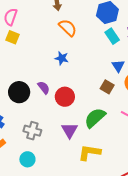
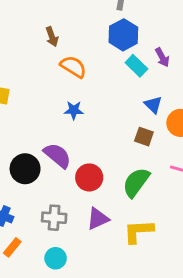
purple semicircle: (44, 88) -> (57, 156), size x1.5
red circle: (65, 97) -> (89, 177), moved
purple triangle: (70, 130) -> (98, 219), moved, turned 48

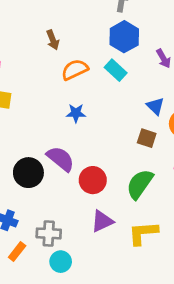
cyan rectangle: (136, 66) -> (116, 70), moved
orange semicircle: (73, 67) -> (75, 70), turned -56
gray cross: (54, 218) -> (49, 233), moved

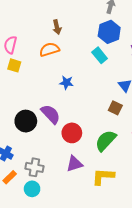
orange semicircle: (75, 70) -> (49, 49), moved
cyan circle: (61, 262) -> (32, 189), moved

